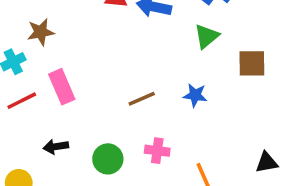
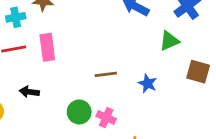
green circle: (108, 159) -> (79, 112), moved

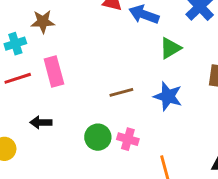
green triangle: (169, 41) -> (170, 48), moved
blue star: (148, 83) -> (168, 96), size x1.4

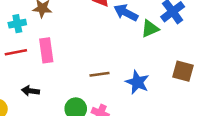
green triangle: (170, 48) -> (150, 29), moved

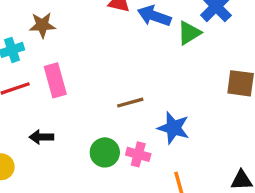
blue star: (137, 82) -> (173, 128), moved

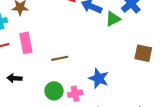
brown line: (130, 103) -> (60, 58), moved
pink cross: (138, 154) -> (75, 94), turned -32

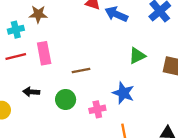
green triangle: (113, 19) -> (137, 56), moved
green circle: (54, 91) -> (66, 99), moved

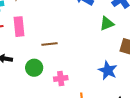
green triangle: (137, 56) -> (107, 24), moved
blue star: (123, 93) -> (108, 70), moved

